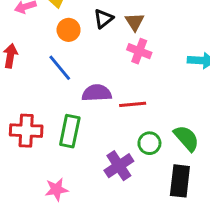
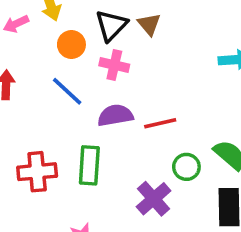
black triangle: (103, 19) -> (111, 25), size x1.4
pink cross: (139, 51) -> (114, 65), moved

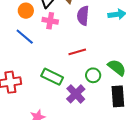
purple semicircle: (115, 115) -> (83, 16), moved, turned -72
green rectangle: (89, 165) -> (52, 77), moved, turned -65

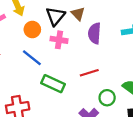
green rectangle: (52, 77) -> (53, 84), moved

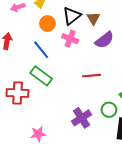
purple semicircle: (94, 33) -> (104, 40), turned -144
green rectangle: (53, 84) -> (41, 76), moved
green circle: (107, 98) -> (109, 110), moved

